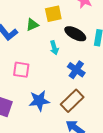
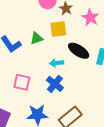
cyan arrow: (54, 48) -> (57, 63), turned 96
blue cross: (76, 70) -> (55, 84), moved

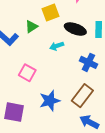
pink square: (22, 82) -> (27, 73), turned 30
blue cross: (55, 84) -> (88, 62), moved

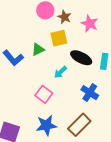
cyan arrow: (57, 46) -> (60, 72), turned -32
pink square: (27, 73) -> (44, 94), moved

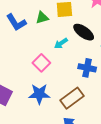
blue cross: (90, 93) -> (87, 68), turned -30

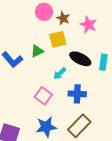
blue cross: (87, 68) -> (77, 94), moved

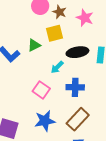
black ellipse: (80, 59) -> (77, 52), turned -35

